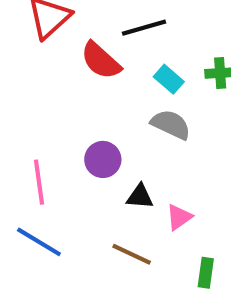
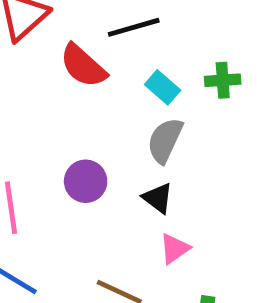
gray semicircle: (171, 124) -> (165, 140), turned -90
black triangle: (140, 197) -> (158, 198), moved, turned 32

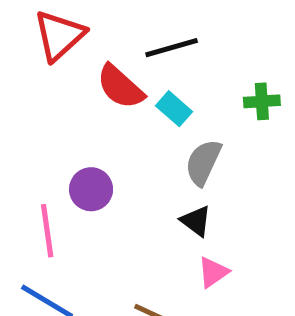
cyan rectangle: (163, 87) -> (174, 109), moved
purple circle: (86, 181) -> (91, 189), moved

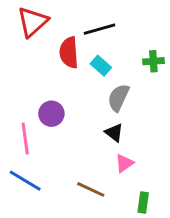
red semicircle: (120, 87) -> (69, 52), turned 44

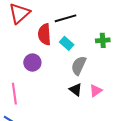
purple circle: (51, 114) -> (32, 62), moved
pink triangle: (124, 163) -> (96, 91), moved

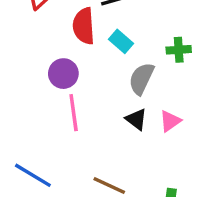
green cross: (103, 40) -> (179, 50), moved
pink line: (14, 94) -> (74, 113), moved

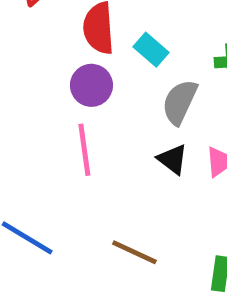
purple circle: (63, 74) -> (91, 85), moved

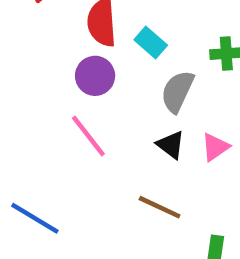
pink line: (84, 150) -> (88, 136), turned -30
brown line: (134, 252) -> (160, 207), moved

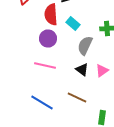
pink line: (88, 136) -> (45, 66), turned -40
blue line: (35, 218) -> (42, 102), moved

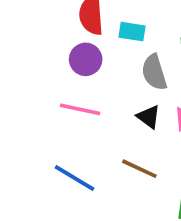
cyan rectangle: (73, 24) -> (132, 32), turned -32
gray semicircle: (85, 46) -> (154, 72), turned -42

